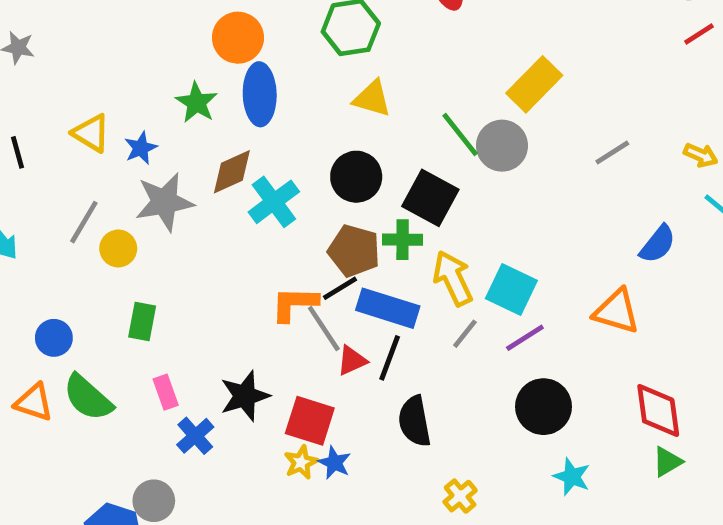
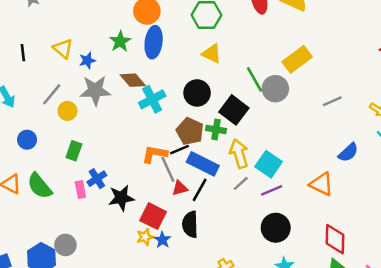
brown diamond: (232, 172) -> (133, 80), turned 65
blue circle: (54, 338) -> (27, 140), moved
black semicircle: (415, 421) -> (190, 224), moved
blue cross: (195, 436) -> (97, 179), moved

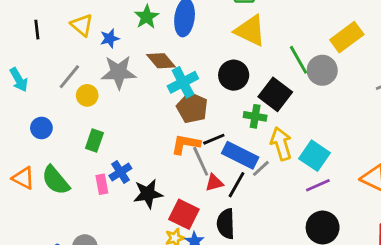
yellow triangle: (212, 54) -> (250, 31), size x1.4
brown pentagon: (190, 131) -> (192, 108), moved
gray line: (241, 183) -> (261, 168), moved

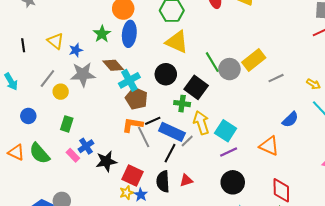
yellow rectangle: (347, 37) -> (254, 60), moved
red triangle: (214, 183) -> (186, 180), moved
pink rectangle: (102, 184) -> (73, 155), turned -32

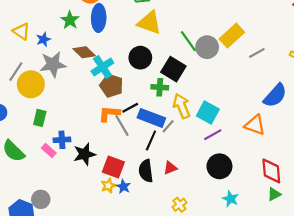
yellow circle: (61, 92) -> (31, 84), size x1.6
blue semicircle: (290, 120) -> (275, 96), size x1.4
blue cross: (86, 146) -> (62, 140), turned 35

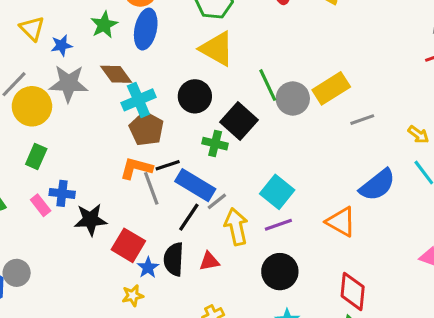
yellow arrow: (182, 106) -> (236, 227), moved
yellow star: (108, 186) -> (133, 296), moved
blue star: (123, 187) -> (148, 268), moved

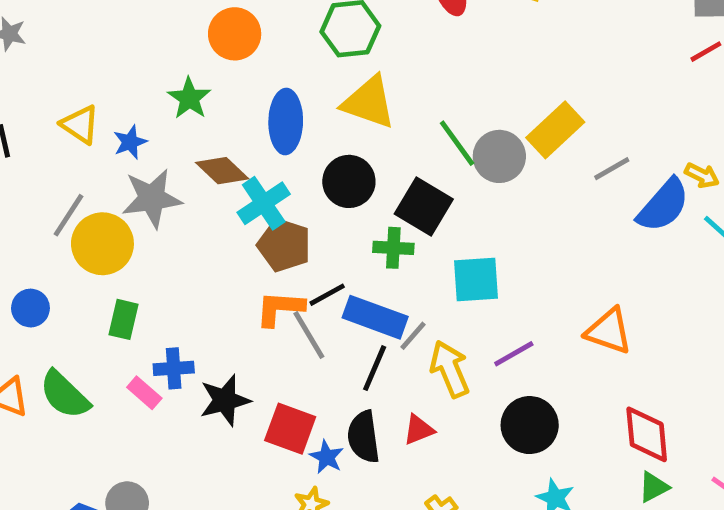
blue ellipse: (146, 29) -> (286, 121), moved
blue semicircle: (377, 185) -> (663, 205), moved
cyan square: (277, 192) -> (476, 280), moved, turned -32

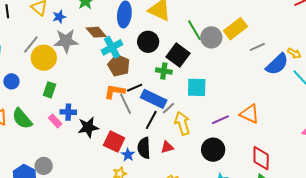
purple line: (514, 354) -> (220, 120), moved

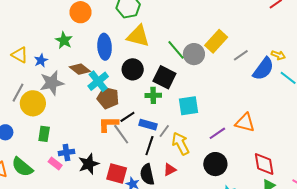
blue rectangle: (154, 99) -> (148, 125), size x0.7

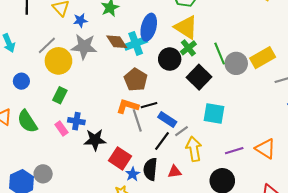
cyan cross: (98, 81) -> (136, 43), moved
green cross: (153, 95) -> (188, 48), moved, turned 35

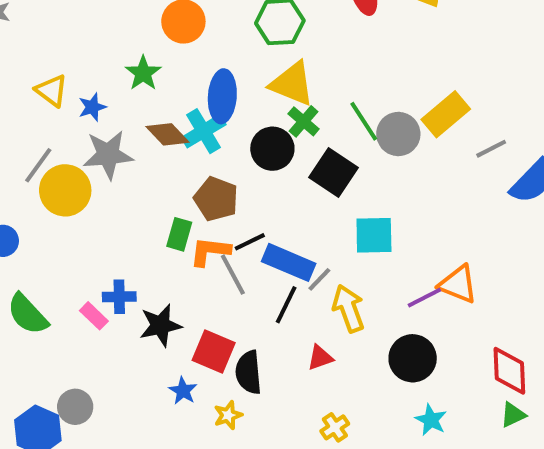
green rectangle: (60, 95) -> (179, 234), moved
blue rectangle: (167, 119) -> (289, 262), size x1.4
orange triangle: (265, 149) -> (458, 284), moved
black semicircle: (150, 169) -> (248, 372), moved
blue star: (133, 174) -> (183, 391), moved

